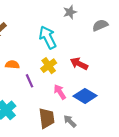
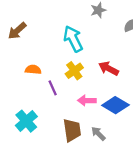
pink arrow: (60, 92) -> (87, 100), turned -56

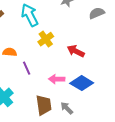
cyan arrow: (73, 39) -> (30, 15), moved
yellow cross: (74, 71) -> (46, 39), moved

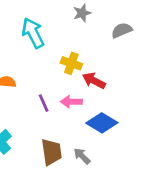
yellow cross: (46, 39) -> (71, 63), moved, turned -35
purple line: (27, 68) -> (44, 103), moved
pink arrow: (57, 79) -> (71, 102), moved

